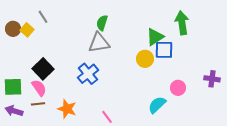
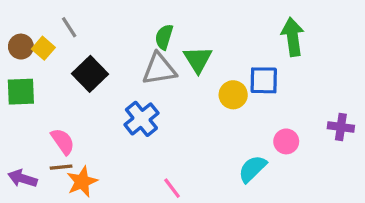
green triangle: (155, 37) -> (198, 59), moved, turned -30
black square: (43, 69) -> (90, 74), moved
green square: (13, 87) -> (21, 92), moved
orange star: (67, 109) -> (82, 182), moved, turned 30

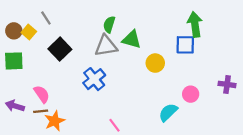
green triangle: (198, 59) -> (132, 39), turned -42
blue square: (264, 80) -> (185, 45), moved
purple arrow: (22, 178) -> (15, 106), moved

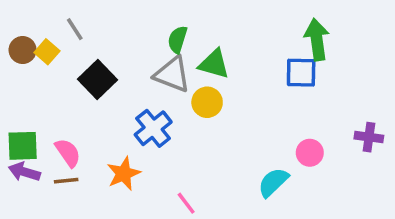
gray triangle: (106, 46) -> (172, 74), turned 30
green square: (14, 61) -> (23, 146), moved
yellow circle: (155, 63) -> (207, 102), moved
orange star: (55, 121) -> (124, 174), moved

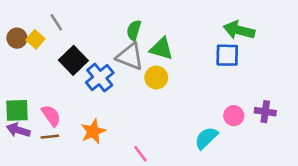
green arrow: (317, 40) -> (239, 30), turned -68
blue cross: (153, 128) -> (100, 78), moved
purple cross: (369, 137) -> (265, 112), moved

